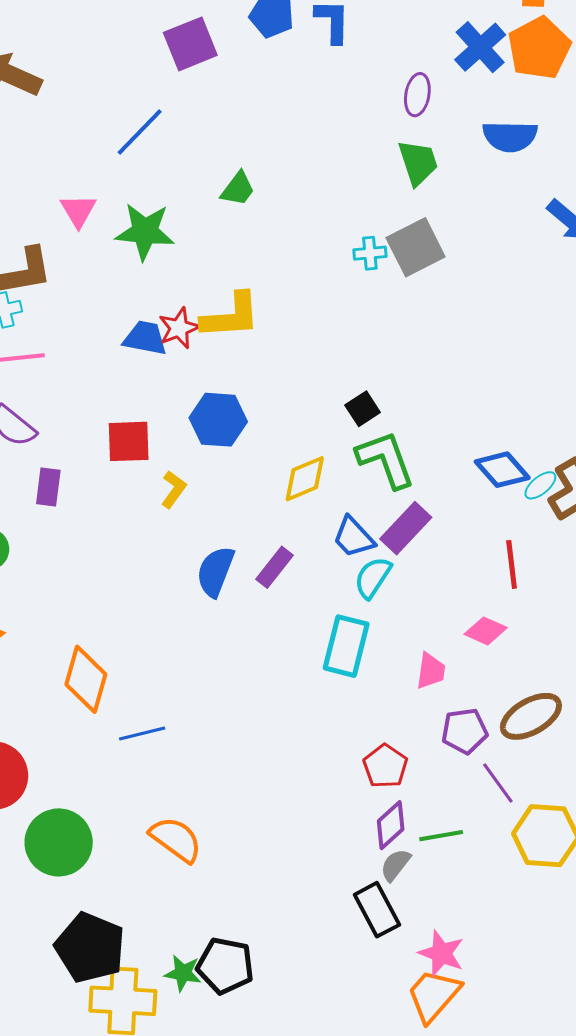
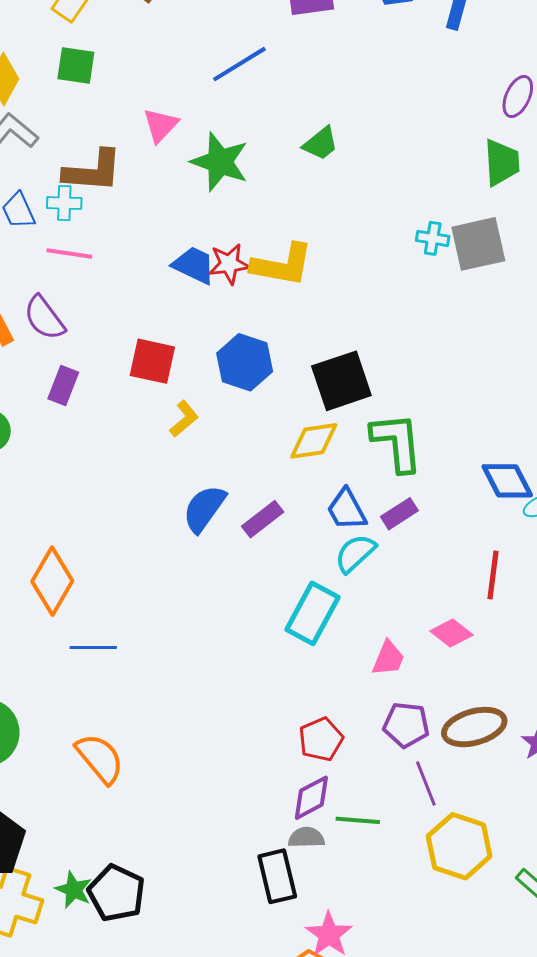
black square: (363, 409) -> (341, 381), moved, size x1.8
purple rectangle: (406, 528) -> (399, 514), size x0.7
gray semicircle: (395, 865) -> (306, 837), turned 36

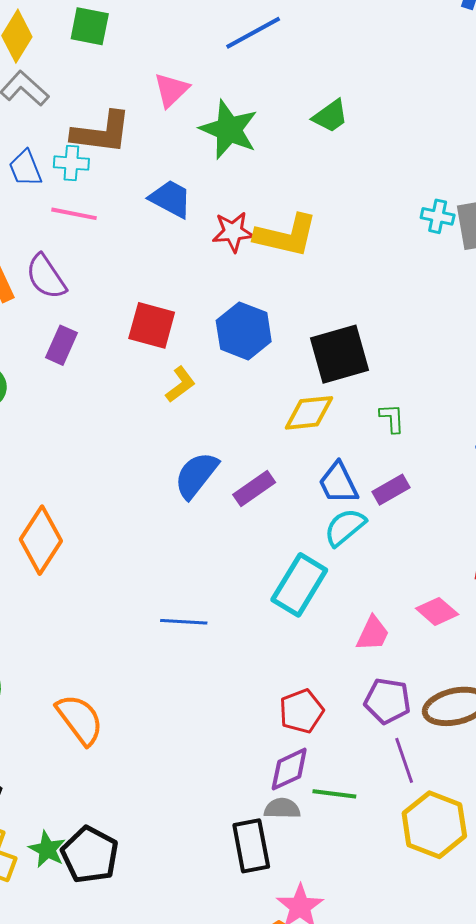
blue trapezoid: (194, 265) -> (171, 199), moved
green L-shape: (397, 442) -> (392, 418), size x0.5
blue line: (93, 648) -> (184, 622), moved

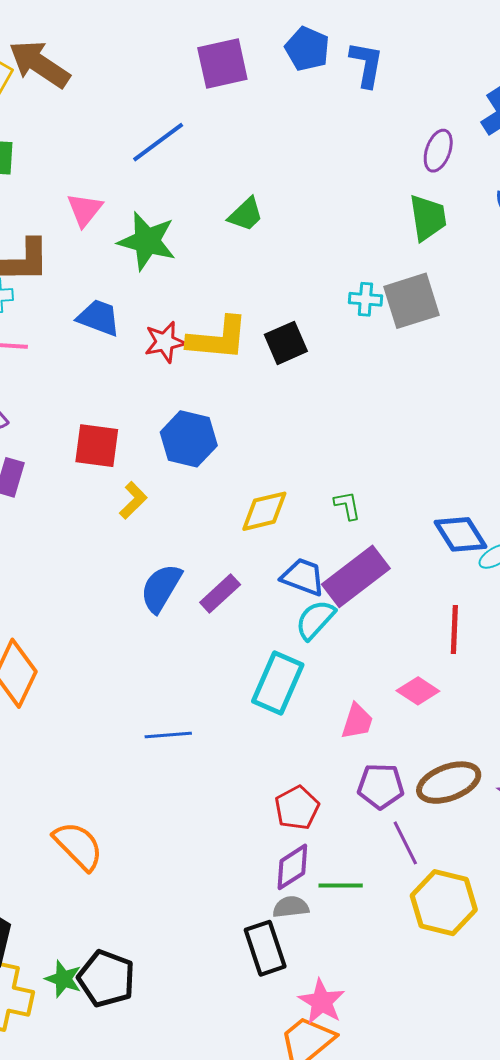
black square: (340, 354) -> (286, 343), moved, size x0.7
blue trapezoid: (338, 483) -> (303, 577), turned 144
purple rectangle: (391, 490) -> (356, 576), size x1.8

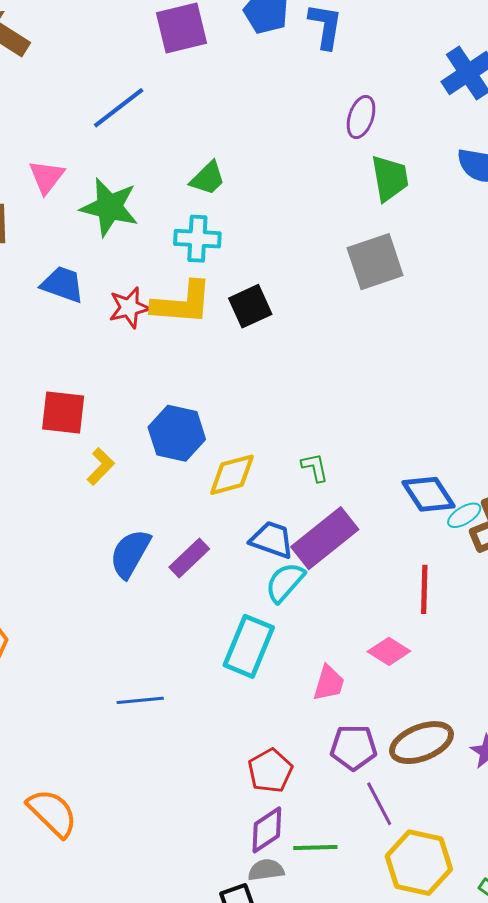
purple ellipse: (438, 151) -> (361, 117), moved
cyan cross: (365, 299) -> (197, 239), moved, size x1.4
blue hexagon: (189, 439) -> (177, 433), moved

